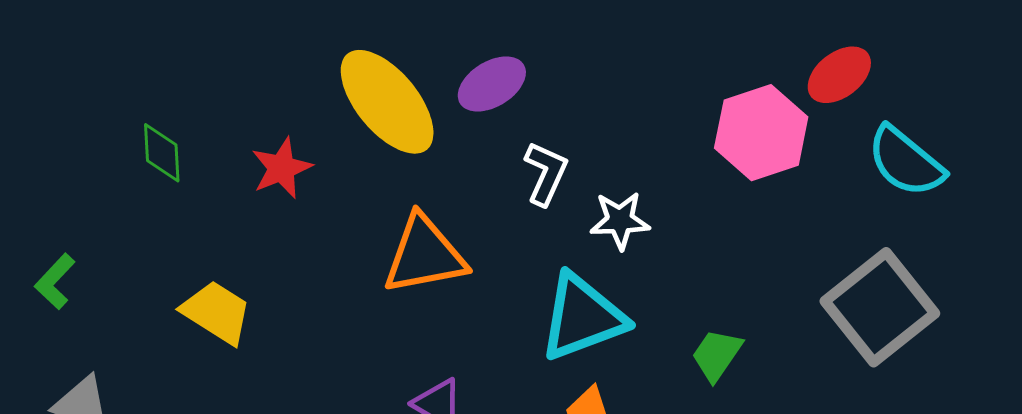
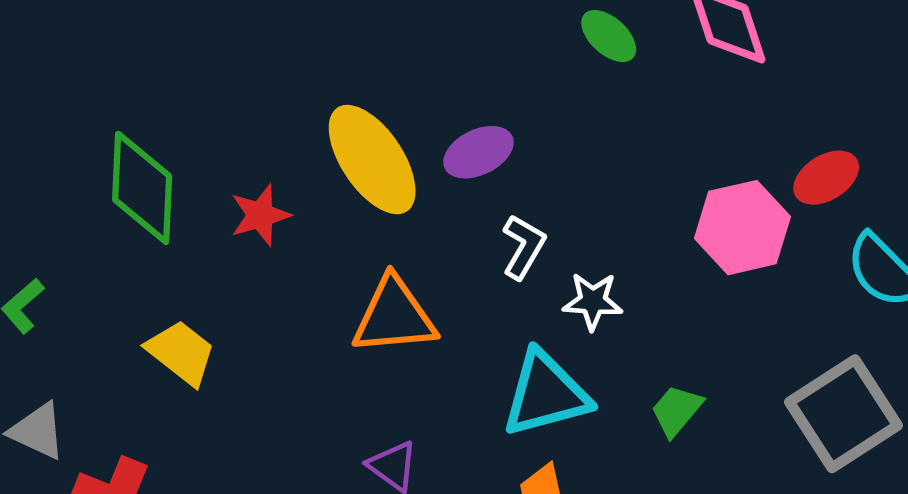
green diamond: (162, 153) -> (142, 188), size x1.8
green trapezoid: (717, 355) -> (676, 411), moved

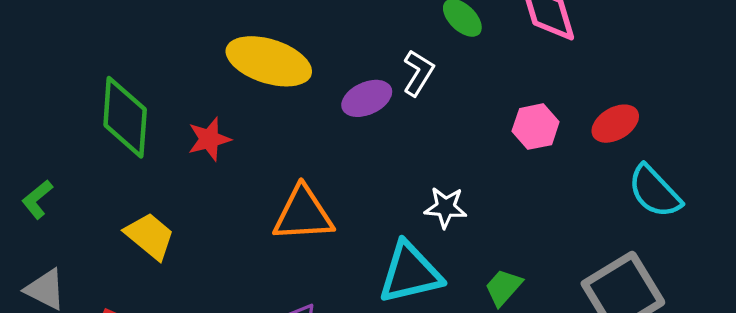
yellow ellipse: (372, 160) -> (269, 61), moved, turned -40
pink hexagon: (742, 228) -> (536, 127), moved, size x0.7
white L-shape: (523, 247) -> (418, 73), moved

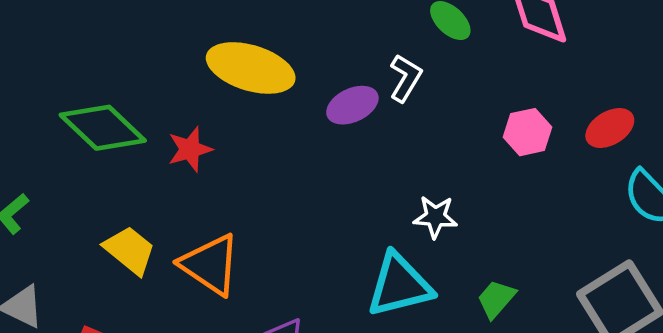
green diamond: (125, 117) -> (103, 128), turned -50
orange triangle: (303, 214) -> (210, 265), moved, turned 38

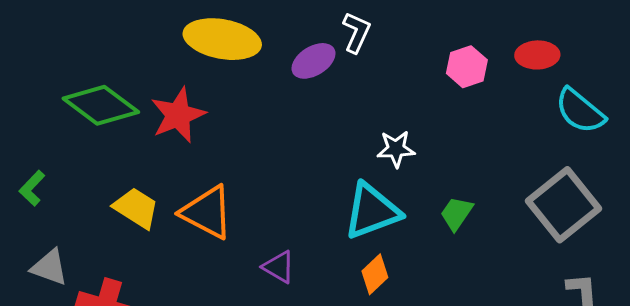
red ellipse: (610, 128) -> (537, 55), turned 36
red star: (190, 149) -> (178, 115), size x1.4

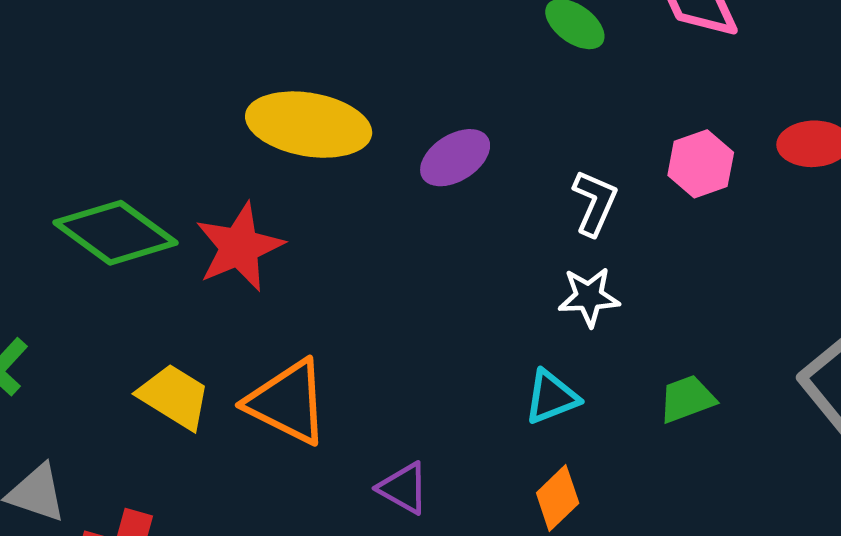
white L-shape: (356, 32) -> (595, 203), moved
cyan triangle: (372, 211) -> (551, 397), size x0.6
green trapezoid: (457, 213) -> (687, 399), turned 36

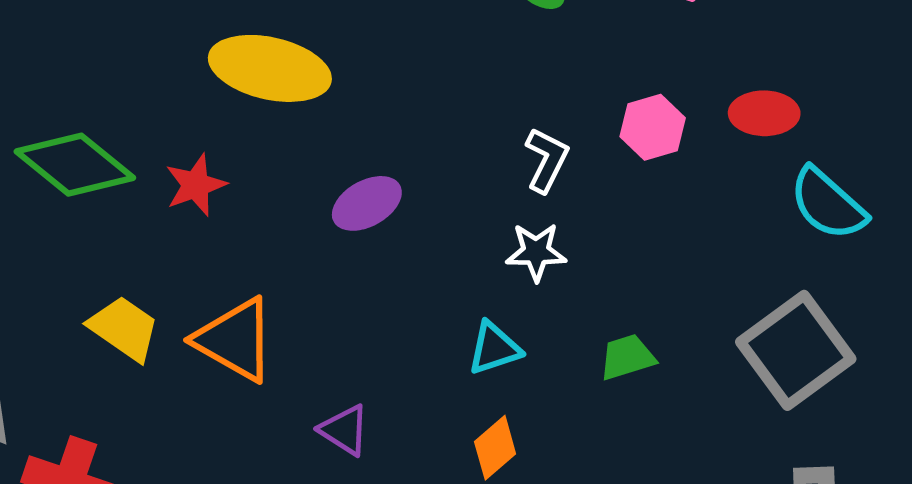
purple ellipse: (455, 158) -> (367, 203), moved
red star: (239, 247) -> (196, 185), size x0.7

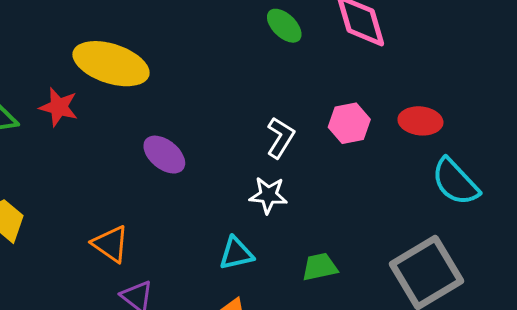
red star: (196, 185) -> (59, 107), moved, turned 30
purple ellipse: (367, 203) -> (164, 155), turned 63
orange triangle: (235, 340) -> (111, 244), moved, size x0.7

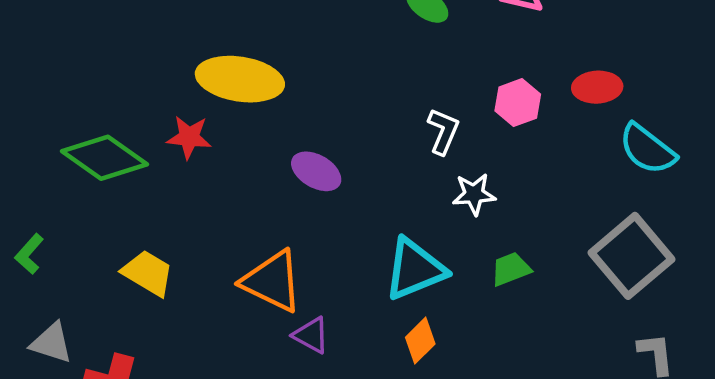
white star: (268, 195) -> (474, 194), moved
orange triangle: (111, 244) -> (272, 281), size x1.5
cyan triangle: (236, 253) -> (415, 269), size x1.6

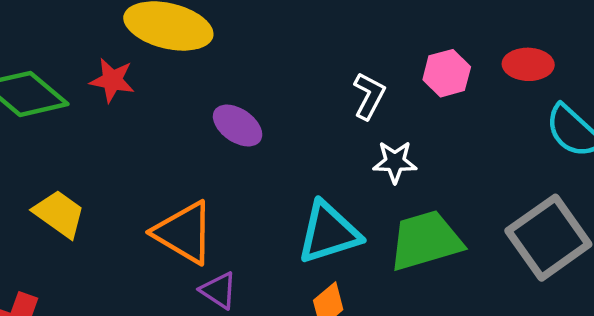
green trapezoid: (511, 269) -> (426, 241), size x1.8

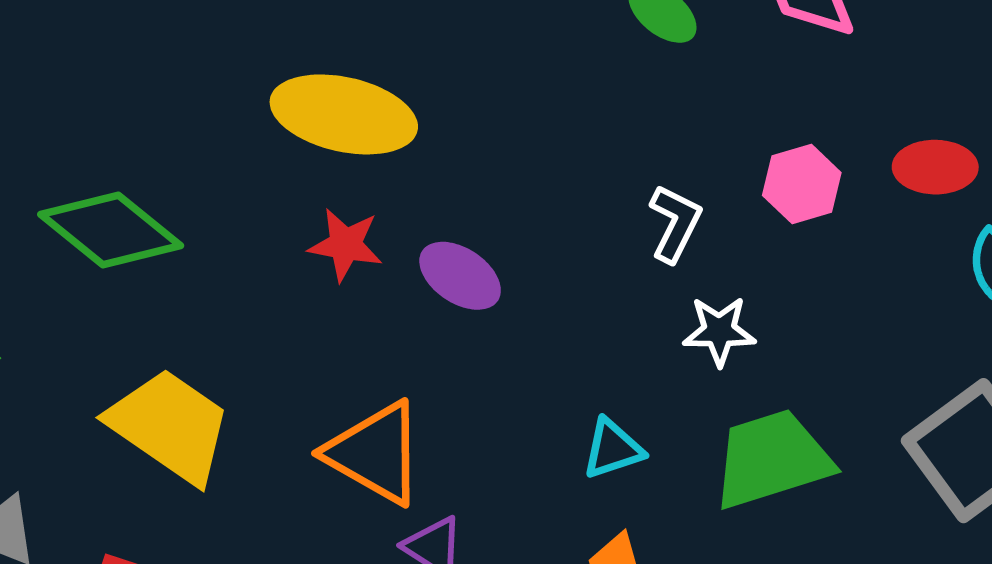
red star: (112, 80) -> (345, 245), moved
yellow trapezoid: (59, 214) -> (170, 426), size x1.5
cyan triangle: (329, 233) -> (613, 449), size x0.6

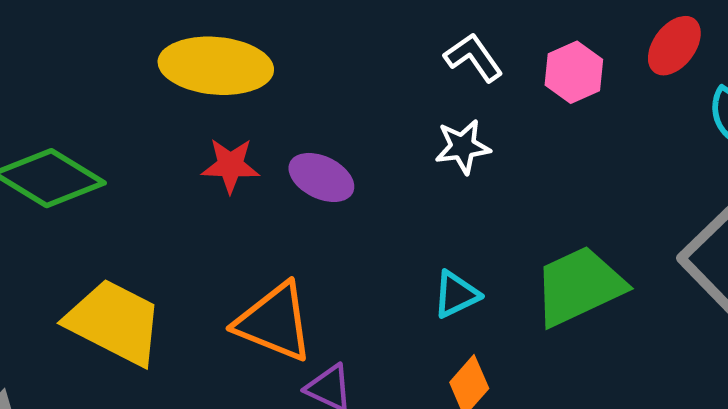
red ellipse: (935, 167) -> (674, 46), turned -46
white L-shape: (675, 223) -> (474, 57), moved, turned -54
white star: (719, 331) -> (463, 147), moved

